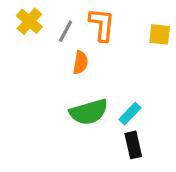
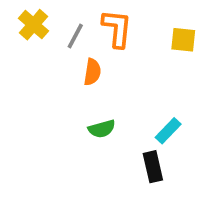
green semicircle: (89, 112) -> (102, 129), size x0.6
cyan rectangle: (130, 114) -> (168, 131), moved

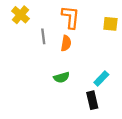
gray line: (75, 36) -> (43, 36), moved, turned -35
orange semicircle: (92, 72) -> (66, 43), moved

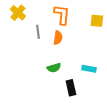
cyan rectangle: (101, 79) -> (89, 69), turned 56
black rectangle: (92, 100) -> (71, 88), moved

